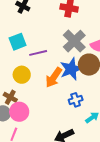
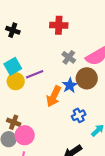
gray cross: (74, 41) -> (69, 57), size x0.6
blue star: (71, 69) -> (70, 85), size x0.7
yellow circle: (22, 75) -> (16, 81), moved

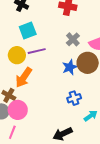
cyan square: (13, 66) -> (28, 30), moved
orange arrow: (54, 96) -> (24, 77), moved

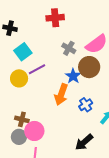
orange arrow: (24, 77) -> (61, 95), moved

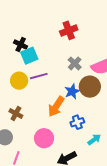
red cross: (55, 18) -> (69, 30), turned -30
black cross: (10, 28) -> (21, 45), moved
brown cross: (22, 119) -> (16, 113), moved
pink circle: (34, 131) -> (44, 138), moved

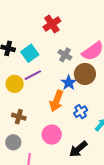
cyan square: (29, 56) -> (30, 53), moved

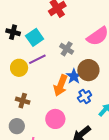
gray cross: (65, 55) -> (67, 49), moved
brown circle: (85, 74) -> (88, 70), moved
blue star: (69, 83) -> (74, 76), moved

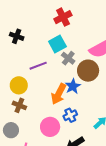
cyan square: (35, 37) -> (57, 44), moved
yellow circle: (19, 68) -> (19, 85), moved
brown circle: (88, 70) -> (88, 71), moved
blue cross: (85, 96) -> (70, 115), moved

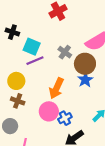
cyan square: (57, 44) -> (32, 47), moved, turned -36
blue star: (73, 86) -> (85, 80), moved
blue cross: (70, 115) -> (65, 118), moved
pink circle: (50, 127) -> (49, 111), moved

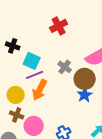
orange arrow: (56, 88) -> (40, 90), moved
pink circle: (49, 111) -> (34, 126), moved

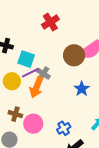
gray cross: (65, 67) -> (43, 74), moved
brown circle: (85, 79) -> (74, 55), moved
yellow circle: (16, 95) -> (12, 81), moved

